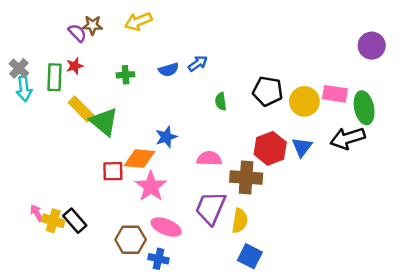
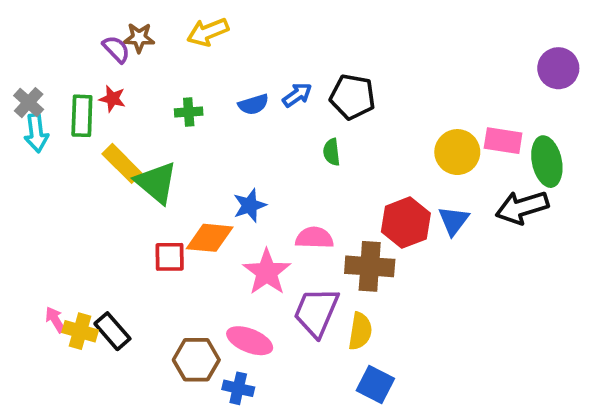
red star: (75, 66) -> (112, 99), turned 30
black pentagon: (268, 91) -> (353, 97), moved
pink star: (151, 186) -> (267, 272), moved

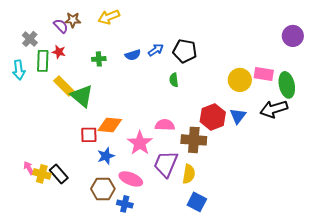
gray cross: (29, 103) -> (30, 39), moved
blue star: (250, 205) -> (106, 156), moved

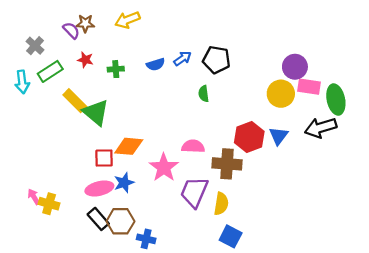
purple circle: (293, 36) -> (295, 67), moved
red star: (59, 52) -> (85, 60), moved
green rectangle: (43, 61) -> (50, 71), turned 55
black rectangle: (59, 174) -> (98, 219), moved
pink ellipse: (131, 179) -> (99, 188), moved, turned -35

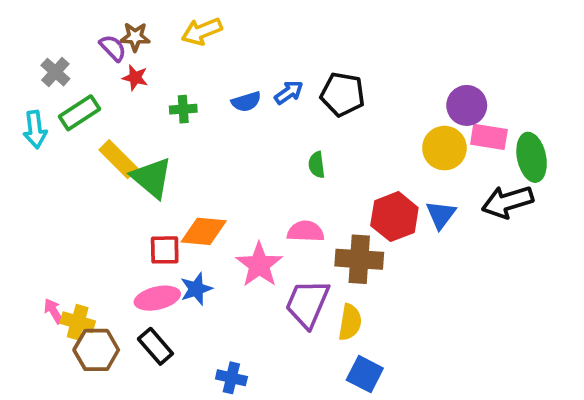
red star: (85, 60) -> (135, 78), moved
green semicircle: (204, 94) -> (317, 165), moved
brown hexagon: (120, 221) -> (96, 350), moved

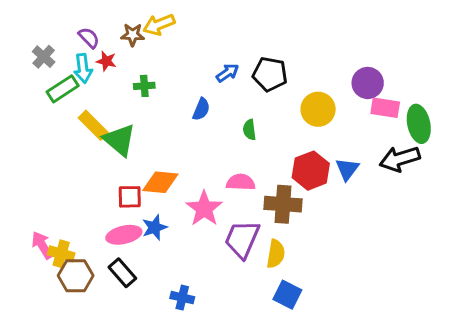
brown star: (135, 37) -> (133, 35), moved
blue semicircle: (246, 102) -> (201, 109), moved, turned -50
cyan arrow: (35, 130) -> (83, 68), moved
yellow circle: (444, 148) -> (318, 109), moved
pink arrow: (54, 311) -> (42, 245), size x1.4

